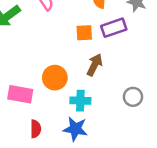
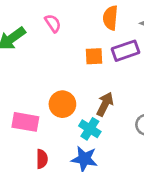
brown arrow: (95, 65) -> (105, 104), moved
cyan cross: (80, 101) -> (90, 129), turned 30

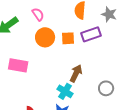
orange circle: (62, 104) -> (45, 37), moved
pink rectangle: (25, 122) -> (18, 65), moved

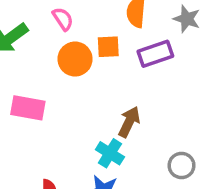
orange square: (68, 38) -> (108, 47), moved
gray circle: (106, 88) -> (181, 165), moved

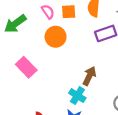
orange square: (108, 47) -> (69, 12), moved
pink rectangle: (28, 108) -> (26, 67), turned 36

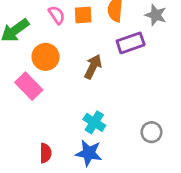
orange circle: (56, 37) -> (46, 57), moved
brown arrow: (89, 76) -> (93, 67), moved

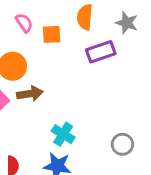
orange square: (83, 15) -> (52, 34), moved
brown arrow: (93, 67) -> (30, 94), moved, turned 55

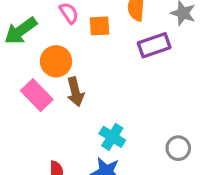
brown arrow: (30, 94) -> (75, 92), turned 85

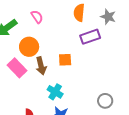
orange square: (99, 26) -> (65, 60), moved
cyan cross: (112, 137) -> (55, 92), moved

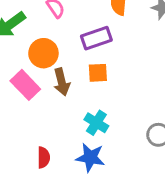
purple rectangle: (90, 37) -> (96, 38), moved
cyan cross: (55, 92) -> (96, 123), moved

